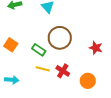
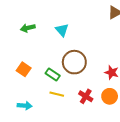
red cross: (63, 71) -> (86, 96), moved
orange circle: (88, 81) -> (110, 96), moved

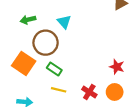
brown circle: (74, 62) -> (46, 43), moved
orange square: (24, 69) -> (24, 63), size x1.5

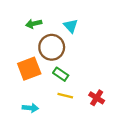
orange square: (24, 63) -> (29, 69), turned 35

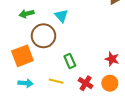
green rectangle: (61, 74) -> (70, 61), moved, turned 32
cyan arrow: (30, 108) -> (26, 83), moved

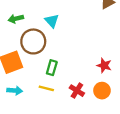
green rectangle: (70, 61) -> (52, 68), moved, turned 40

